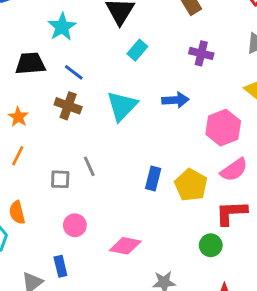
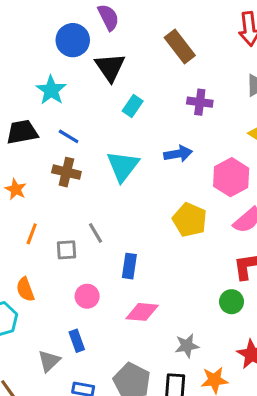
orange line: (18, 156) -> (32, 234), moved
blue rectangle: (153, 179) -> (129, 266), moved
yellow pentagon: (191, 185) -> (190, 220), moved

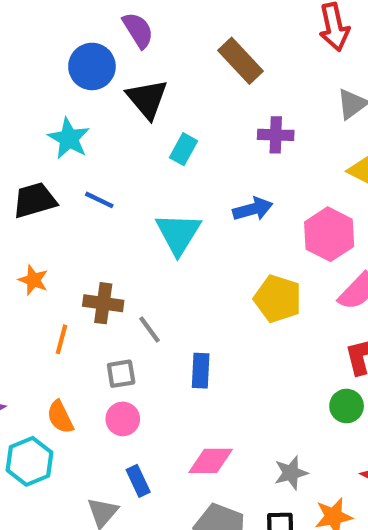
brown cross: (66, 172) -> (103, 303), moved
gray square: (67, 250) -> (121, 374), moved
pink circle: (87, 296) -> (123, 419), moved
pink diamond: (142, 312) -> (211, 461), moved

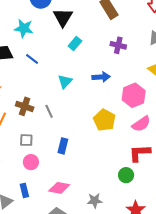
cyan star: (69, 139) -> (24, 28), turned -30
cyan triangle: (178, 234) -> (65, 81), size x0.7
gray line: (150, 329) -> (49, 111), moved
pink circle: (123, 419) -> (31, 162), moved

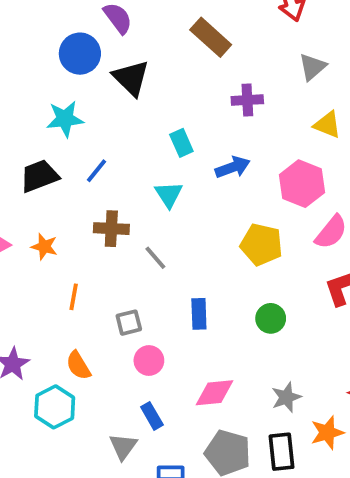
cyan rectangle: (75, 44) -> (181, 143), moved, turned -48
blue line: (32, 59) -> (96, 171), turned -72
brown cross: (25, 106) -> (111, 229), moved
green circle: (126, 175) -> (271, 318), moved

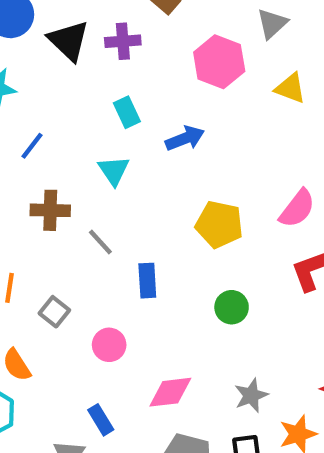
purple cross: (247, 100) -> (123, 41), moved
pink hexagon: (302, 184) -> (219, 62), moved
blue rectangle: (199, 314) -> (147, 281), moved
gray square: (129, 323) -> (54, 312), moved, turned -36
pink circle: (149, 361) -> (109, 345), moved

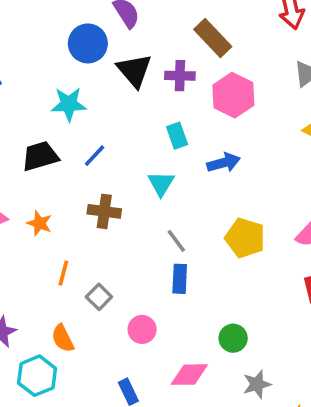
pink hexagon: (219, 62) -> (233, 95), moved
gray line: (100, 242) -> (176, 241), moved
green circle: (232, 307) -> (233, 338), moved

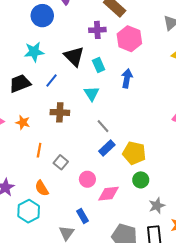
black triangle: (134, 70) -> (74, 56), moved
blue arrow: (224, 163) -> (127, 78), turned -60
yellow pentagon: (245, 238) -> (134, 153), moved
blue rectangle: (180, 279) -> (107, 148), turned 49
pink diamond: (189, 375) -> (108, 194), moved

